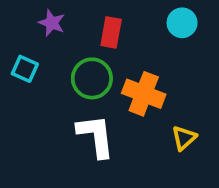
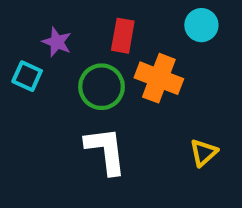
purple star: (52, 23) -> (57, 42), moved
orange cross: (144, 94) -> (159, 78), moved

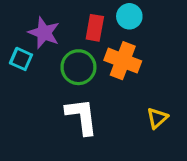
cyan circle: (201, 25) -> (129, 16), moved
purple star: (57, 42) -> (44, 33), size x1.4

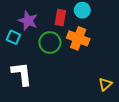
white L-shape: (82, 116) -> (22, 74), moved
yellow triangle: (157, 118) -> (105, 84), moved

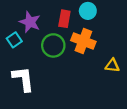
cyan square: (13, 37) -> (14, 40), turned 32
yellow triangle: (105, 84) -> (112, 66), moved, turned 48

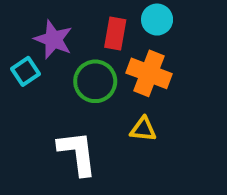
yellow triangle: (112, 66) -> (143, 129), moved
white L-shape: (23, 79) -> (77, 153), moved

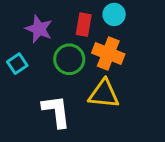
cyan square: (25, 71) -> (17, 64), moved
yellow triangle: (143, 129) -> (104, 94), size x1.6

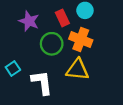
red rectangle: (84, 25) -> (62, 18), turned -35
cyan square: (17, 64) -> (13, 69), moved

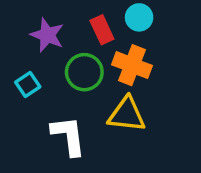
cyan square: (13, 69) -> (28, 85), moved

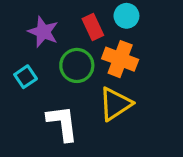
yellow triangle: (127, 115) -> (115, 104), turned -39

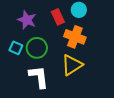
green circle: (77, 65) -> (37, 48), moved
cyan square: (26, 77) -> (16, 48), turned -32

